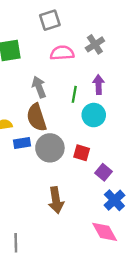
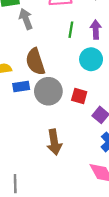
gray arrow: (39, 87) -> (26, 19), moved
green line: (74, 94) -> (71, 30), moved

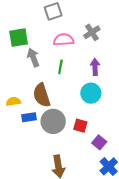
green line: (71, 30) -> (60, 67), moved

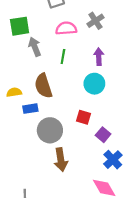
gray circle: (53, 121) -> (50, 130), moved

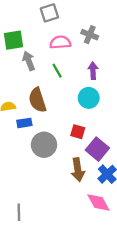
gray cross: (95, 21) -> (90, 35), turned -35
green line: (63, 57) -> (57, 71), turned -40
purple square: (103, 135) -> (97, 149), size x1.5
brown arrow: (61, 160) -> (78, 170), moved

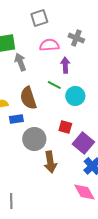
green line: (57, 71) -> (54, 85), moved, turned -32
purple arrow: (93, 71) -> (65, 65), moved
brown arrow: (78, 170) -> (50, 162), moved

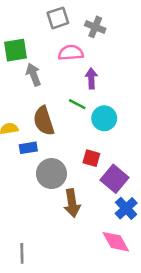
gray cross: (76, 38) -> (95, 27), moved

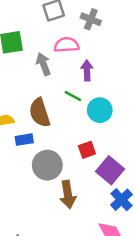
gray arrow: (33, 75) -> (43, 64), moved
red square: (91, 158) -> (87, 150), turned -36

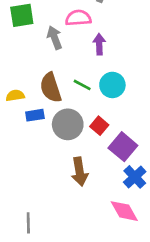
green line: (73, 96) -> (82, 85), moved
red square: (87, 150) -> (99, 126), turned -30
gray circle: (47, 165) -> (68, 124), moved

